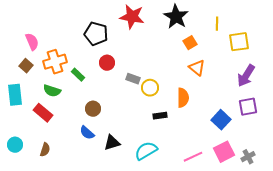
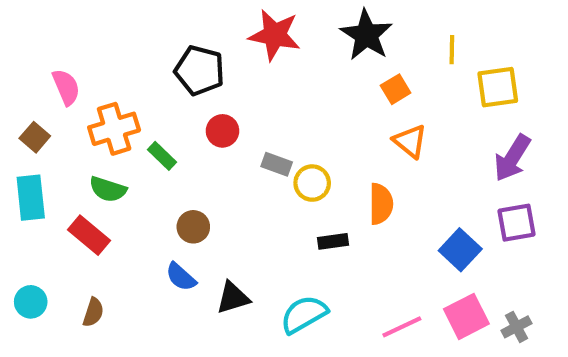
brown square: (26, 66) -> (35, 137), moved

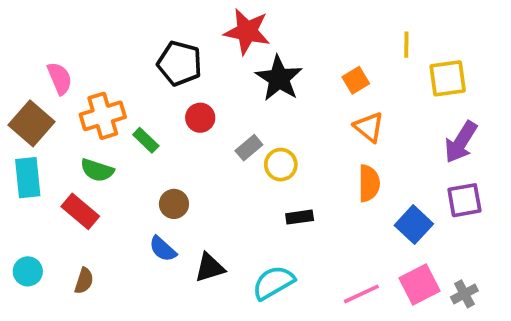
black star: (366, 35) -> (279, 78), moved
brown square: (35, 137) -> (32, 123), size x1.6
gray rectangle: (277, 164) -> (249, 148), turned -60
orange semicircle: (381, 204) -> (369, 183), moved

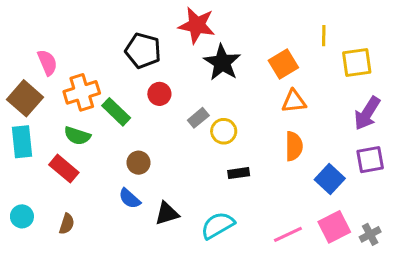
orange square: (356, 80) -> (283, 64), size x1.4
orange triangle: (369, 127) -> (294, 101), turned -45
green rectangle: (146, 140) -> (116, 112), size x1.4

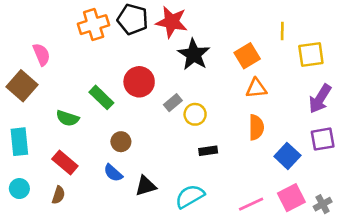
black pentagon: (143, 51) -> (133, 19), moved
orange cross: (82, 92) -> (94, 25), moved
red circle: (159, 94) -> (139, 82), size x1.5
cyan rectangle: (22, 142) -> (19, 142), moved
red rectangle: (64, 169) -> (65, 162), moved

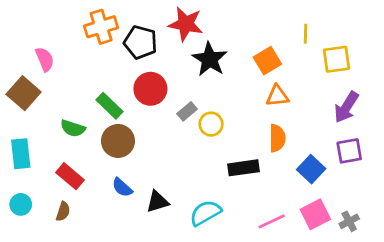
black pentagon: (133, 19) -> (141, 42), moved
brown circle: (121, 142) -> (118, 141), moved, size x1.5
black rectangle: (208, 151) -> (243, 168), moved, size x1.5

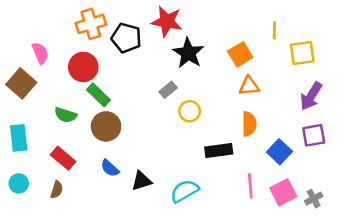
red circle: (150, 89) -> (83, 67), moved
gray rectangle: (187, 111) -> (168, 90), moved
pink line: (272, 221) -> (250, 186), moved, turned -70

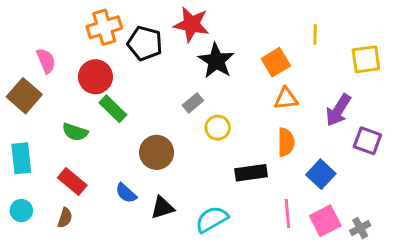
yellow square: (302, 53) -> (366, 59), moved
purple arrow: (311, 96) -> (338, 110), moved
brown circle: (106, 126) -> (157, 152), moved
purple square: (314, 135) -> (367, 141), moved, turned 30

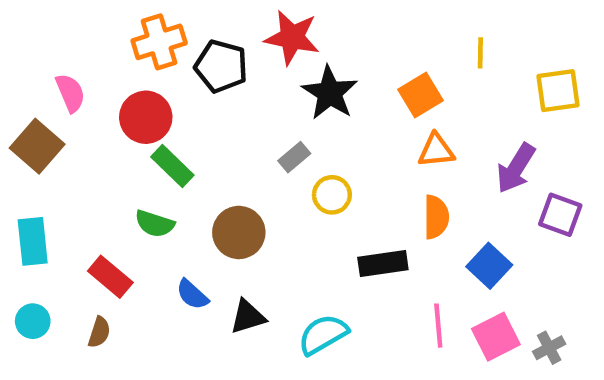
green semicircle: (75, 132) -> (155, 224), moved

